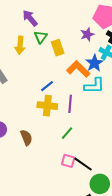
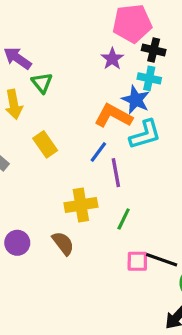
yellow rectangle: (58, 48) -> (45, 144), moved
blue line: (47, 86) -> (98, 152), moved
yellow cross: (47, 106) -> (81, 205), moved

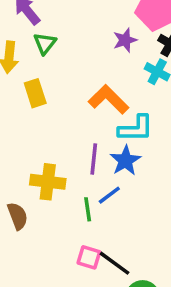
blue star: (136, 100) -> (125, 161), moved
yellow rectangle: (45, 144) -> (35, 93), moved
blue line: (98, 152) -> (109, 195), moved
green line: (124, 219) -> (88, 209), turned -50

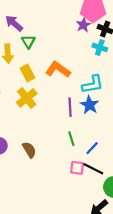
purple star: (125, 40) -> (83, 25), moved
orange L-shape: (109, 99) -> (58, 69), moved
yellow cross: (48, 182) -> (27, 98), moved, turned -36
blue line: (109, 195) -> (92, 148), moved

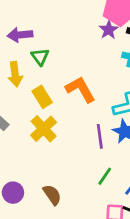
purple arrow: (14, 23) -> (20, 35), turned -42
orange L-shape: (58, 69) -> (80, 89), turned 30
green line: (71, 139) -> (105, 176), turned 56

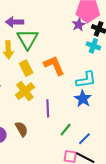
green triangle: (40, 57) -> (27, 39), size x1.6
purple line: (100, 136) -> (48, 108), moved
brown semicircle: (52, 195) -> (22, 129), moved

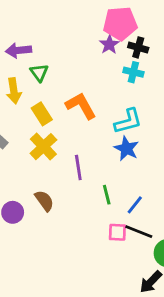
green triangle: (27, 39) -> (39, 73), size x0.6
green line: (66, 130) -> (107, 195), turned -48

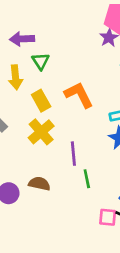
green line: (107, 195) -> (87, 179), moved
brown semicircle: (44, 201) -> (39, 184), turned -45

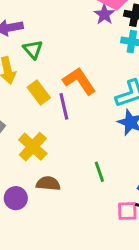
yellow cross: (41, 132) -> (33, 147), moved
purple line: (73, 154) -> (64, 106), moved

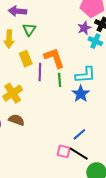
purple star: (104, 14) -> (84, 28), moved
green line: (99, 172) -> (60, 80), moved

